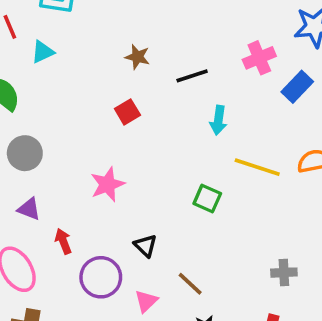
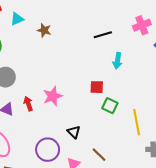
brown star: (137, 57) -> (44, 30), moved
red square: (127, 112) -> (97, 87), moved, turned 32
yellow line: (257, 167) -> (137, 122), moved, turned 60
red arrow: (63, 241) -> (28, 104), moved

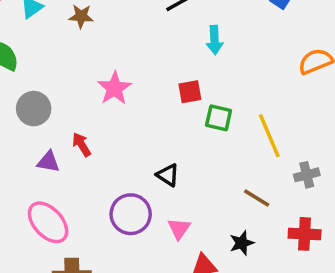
pink star: (53, 96) -> (114, 88), moved
brown line: (99, 155) -> (257, 198), moved

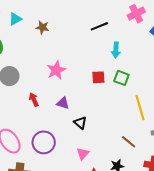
green square: (219, 118) -> (121, 78), moved
purple triangle: (48, 162) -> (63, 103), moved
purple circle: (131, 214) -> (44, 142), moved

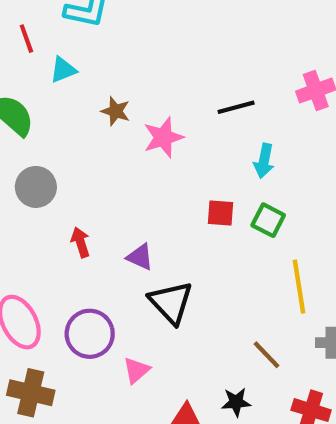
brown star: (42, 27) -> (116, 111), moved
pink star: (56, 70) -> (163, 137), moved
black triangle: (80, 123) -> (171, 302), size x1.6
pink triangle: (83, 154) -> (136, 370), moved

